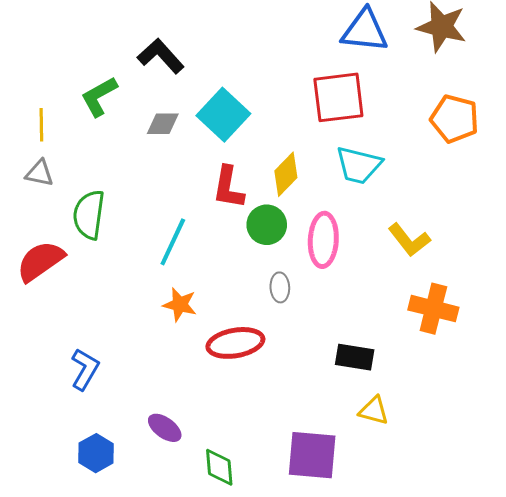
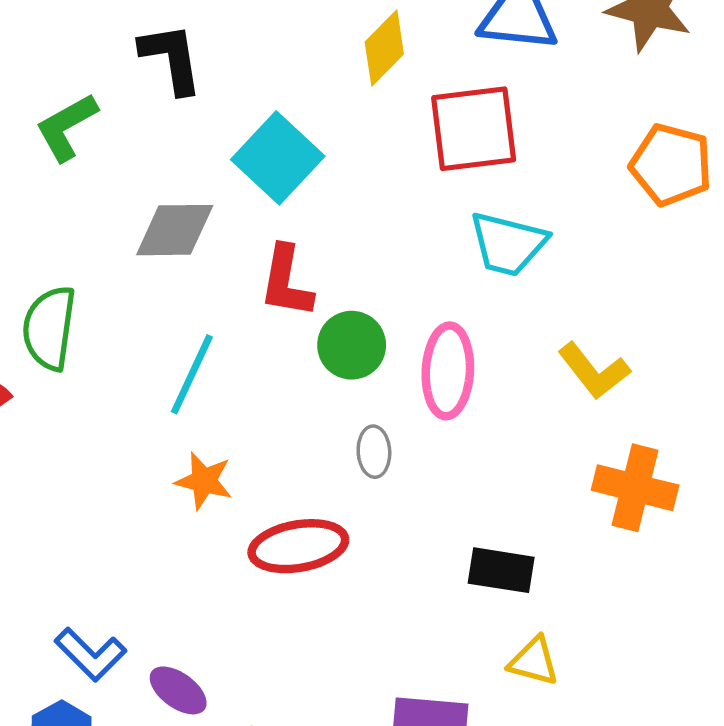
black L-shape: (161, 56) -> (171, 58), turned 33
gray diamond: (163, 124) -> (175, 230), moved, size x1.4
yellow diamond: (286, 174) -> (384, 48), moved
blue L-shape: (85, 369) -> (91, 654), moved, turned 105

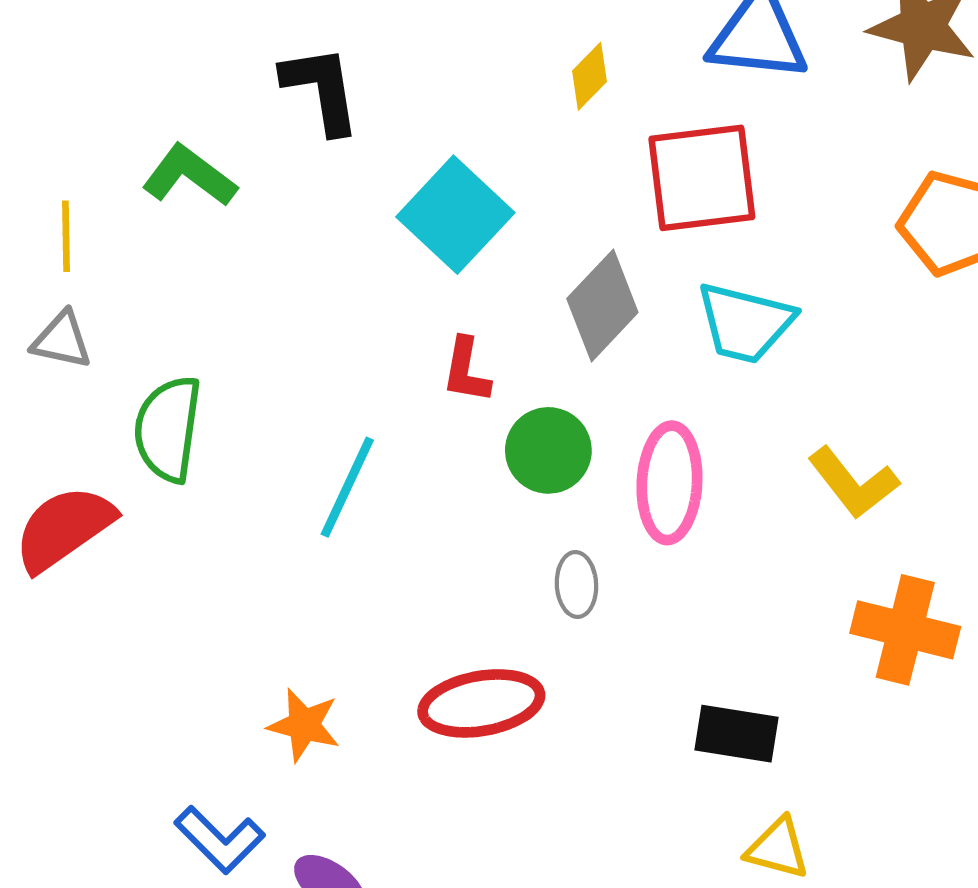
yellow diamond: (384, 48) -> (589, 76), size x0.7
green L-shape: (66, 127) -> (189, 176), turned 66
gray diamond: (175, 230) -> (602, 306), moved, turned -46
red L-shape: (286, 282) -> (466, 370), size x0.7
orange star: (204, 481) -> (304, 725), moved

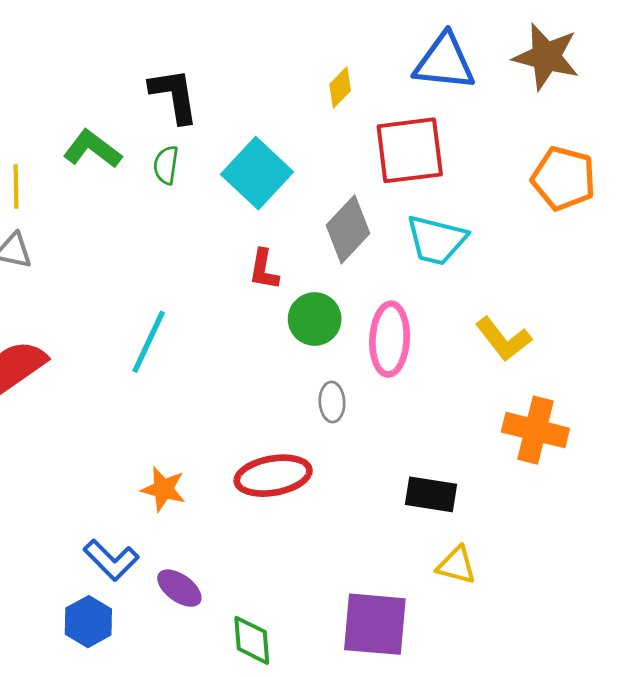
green semicircle: (168, 429) -> (166, 165), moved, size x0.6
cyan line: (347, 487) -> (149, 342), moved

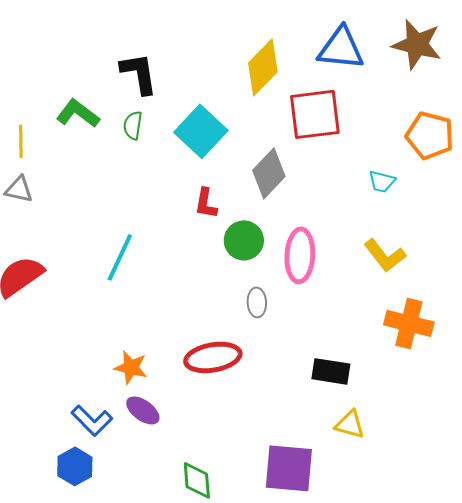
yellow diamond: (340, 87) -> (263, 67), size x1.8
cyan trapezoid: (436, 240) -> (382, 181), moved, size x0.6
purple ellipse: (179, 588) -> (143, 410), moved

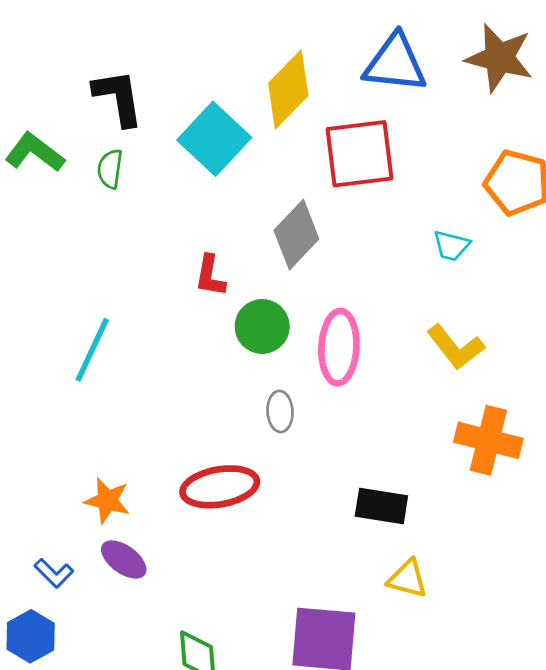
cyan square: (201, 131) -> (214, 139), moved
blue L-shape: (92, 420) -> (54, 573), size x0.7

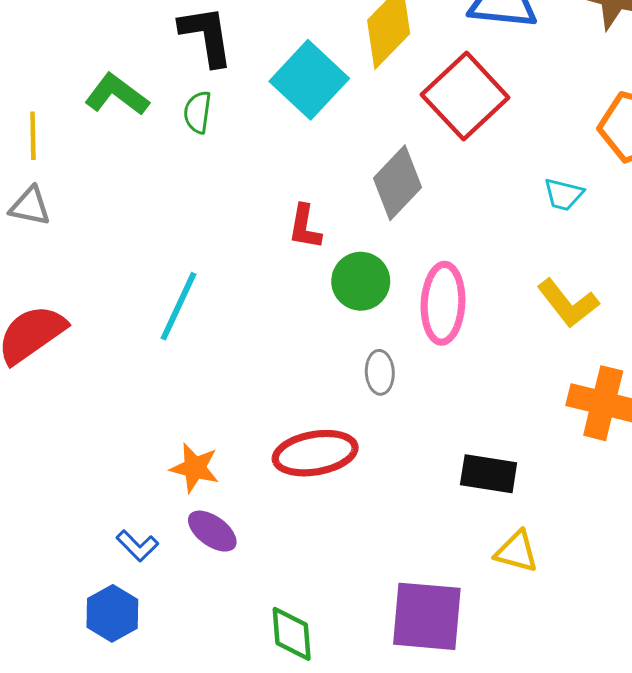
red square: (360, 154) -> (465, 96), turned -36

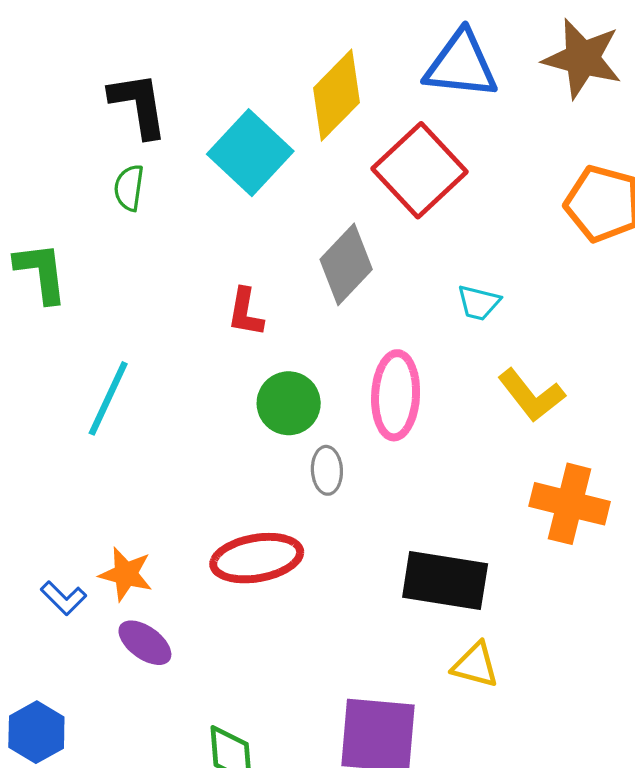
green L-shape: (117, 95) -> (41, 272), moved, turned 46
cyan trapezoid: (564, 194) -> (479, 303), moved
green circle: (361, 281) -> (289, 403), moved
black rectangle: (489, 474) -> (445, 580), size x1.4
blue L-shape: (137, 546) -> (64, 598), moved

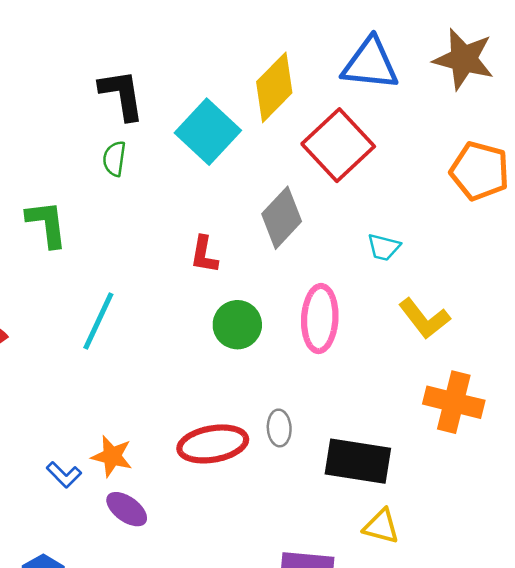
gray ellipse: (327, 470) -> (279, 428), moved

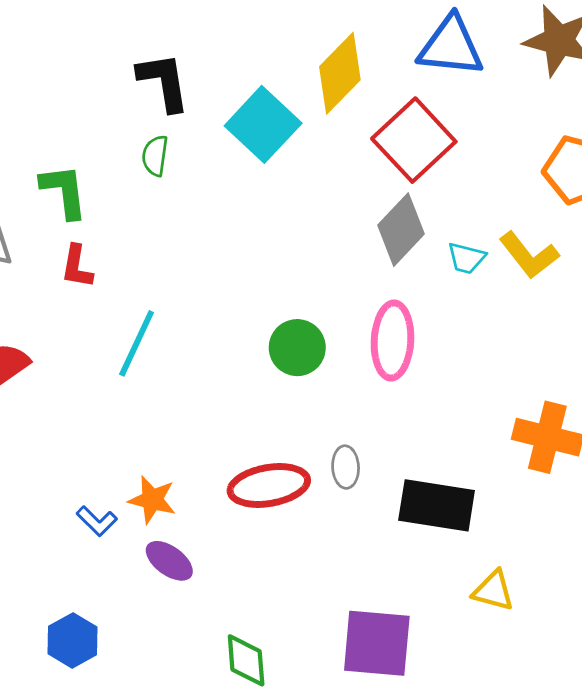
gray diamond: (282, 218) -> (401, 230), moved
green L-shape: (47, 224) -> (64, 191), moved
red L-shape: (204, 255) -> (77, 267), moved
yellow L-shape: (424, 319) -> (529, 255), moved
yellow triangle: (381, 526) -> (493, 591), moved

